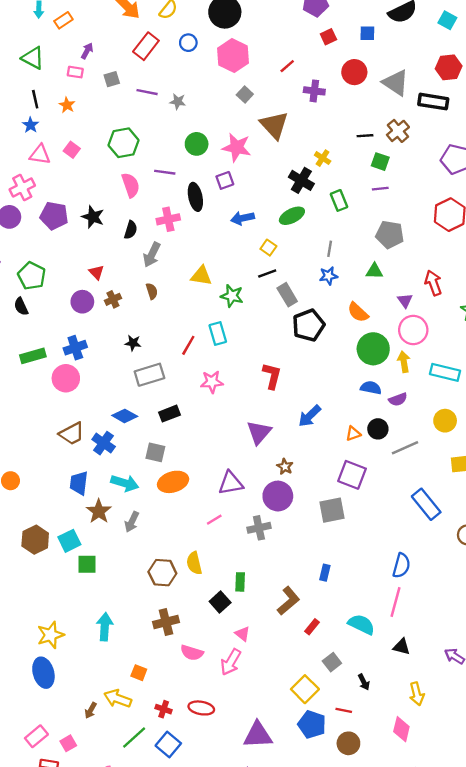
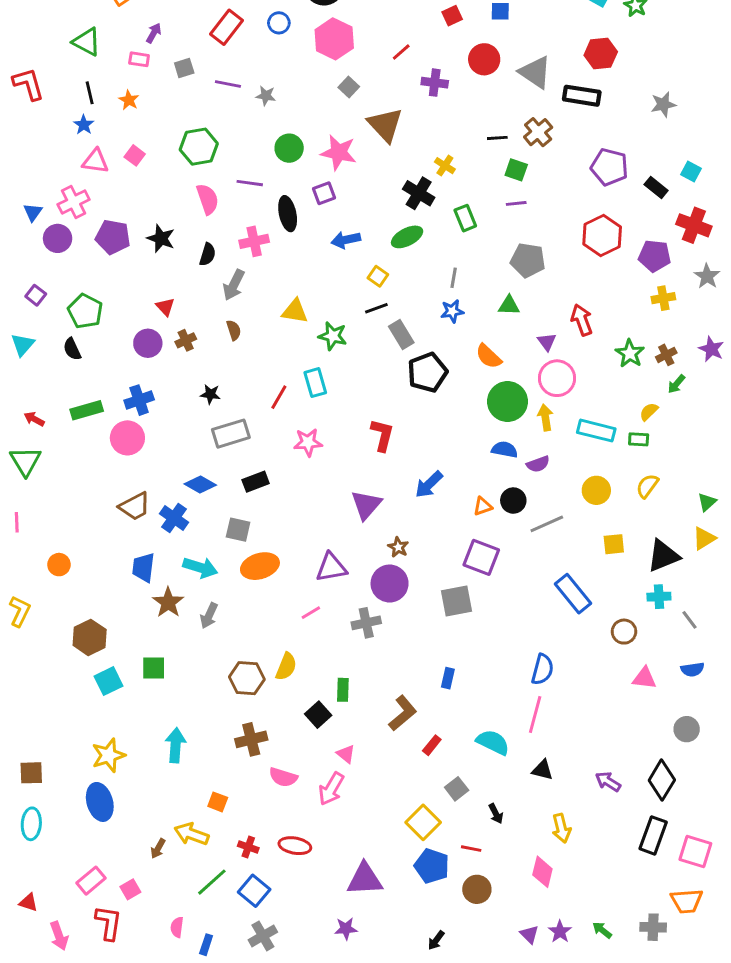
cyan square: (69, 541) -> (108, 681), moved
yellow semicircle: (194, 563) -> (286, 667), turned -145

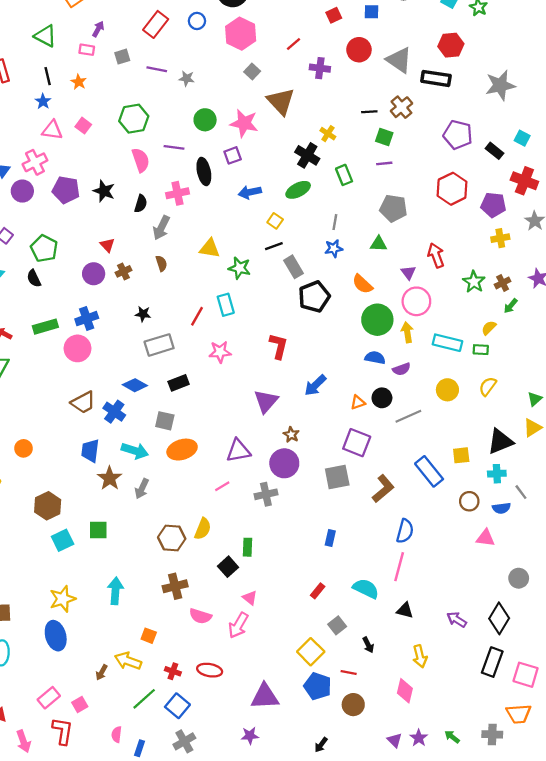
gray star: (663, 104) -> (500, 85), size x1.5
yellow square: (614, 544) -> (461, 455), moved
blue semicircle: (692, 669) -> (501, 508), moved
brown L-shape: (403, 713) -> (383, 489), moved

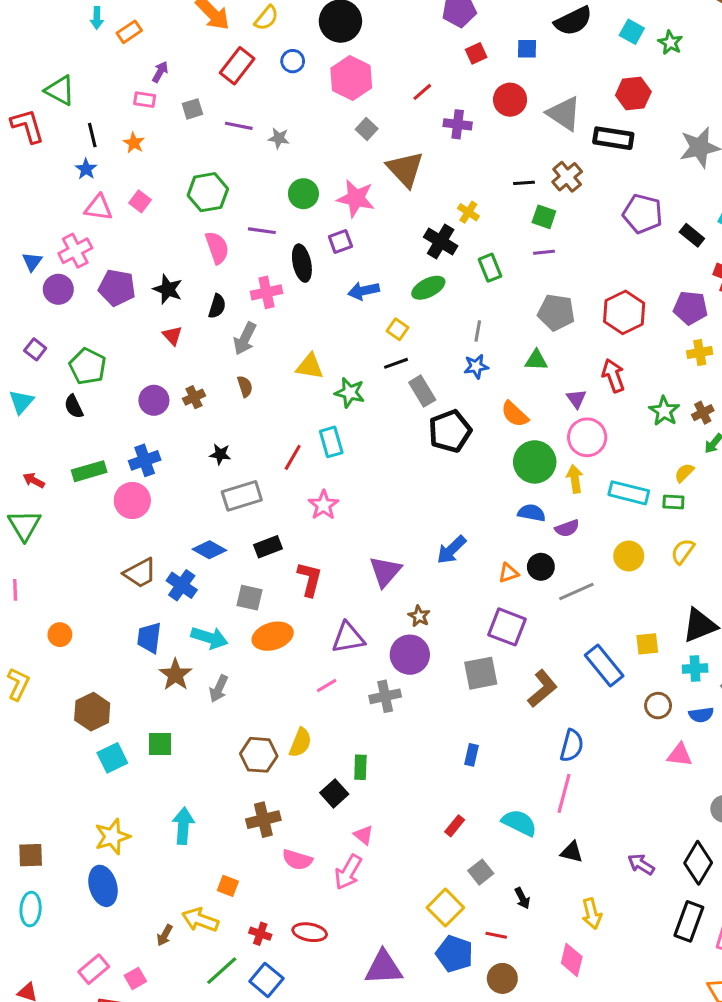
green triangle: (45, 36) -> (60, 90), moved
red hexagon: (452, 189) -> (624, 312), moved
red triangle: (107, 245) -> (172, 336), moved
red L-shape: (279, 346) -> (310, 579), moved
pink star: (220, 352) -> (323, 505), turned -30

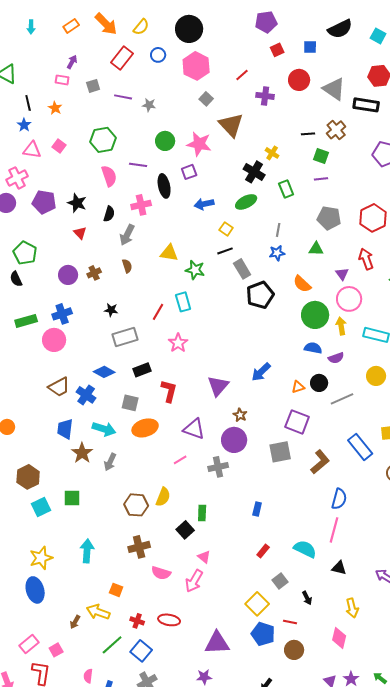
orange rectangle: (129, 32) -> (71, 26), moved
purple triangle: (348, 638) -> (194, 429), turned 30
blue rectangle: (471, 755) -> (257, 509), moved

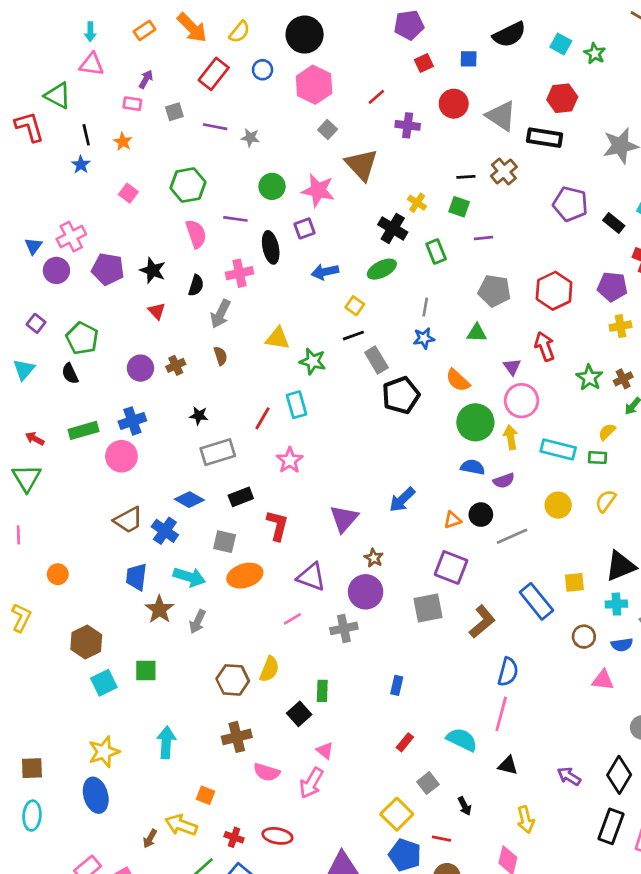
pink triangle: (32, 150) -> (92, 64), moved
green square: (321, 156) -> (459, 207), moved

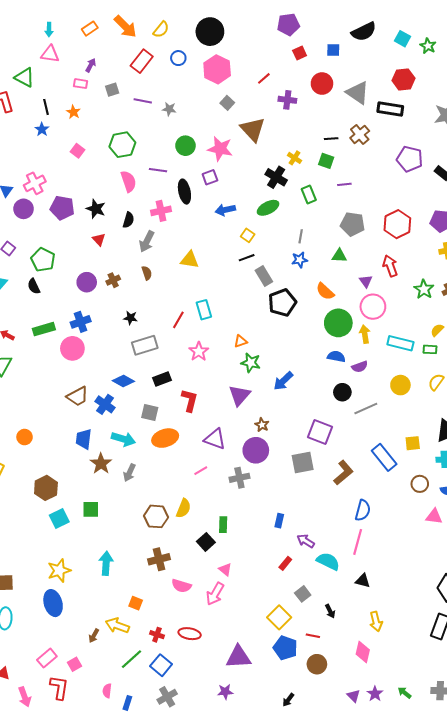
green star: (313, 361) -> (251, 363), moved
orange triangle: (452, 520) -> (241, 341), moved
purple arrow: (569, 776) -> (306, 541), moved

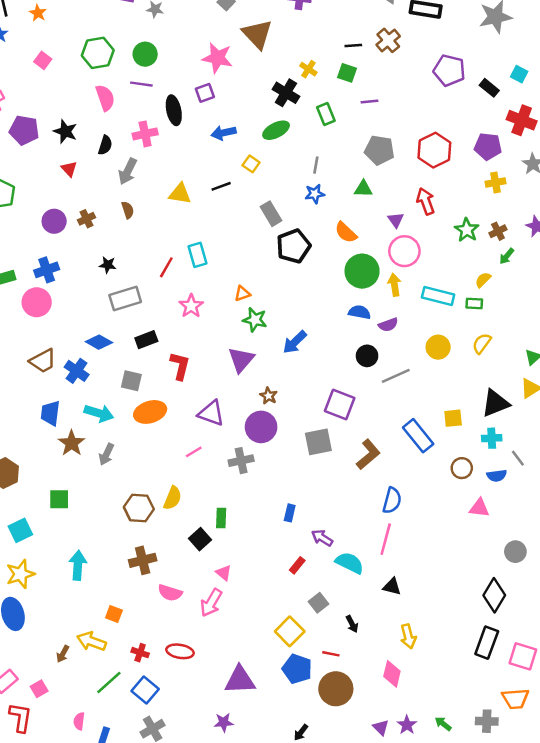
green circle: (185, 146) -> (145, 54), moved
black line: (247, 258) -> (221, 186), moved
cyan square: (59, 519) -> (20, 530), moved
brown circle: (317, 664) -> (336, 689), size x1.4

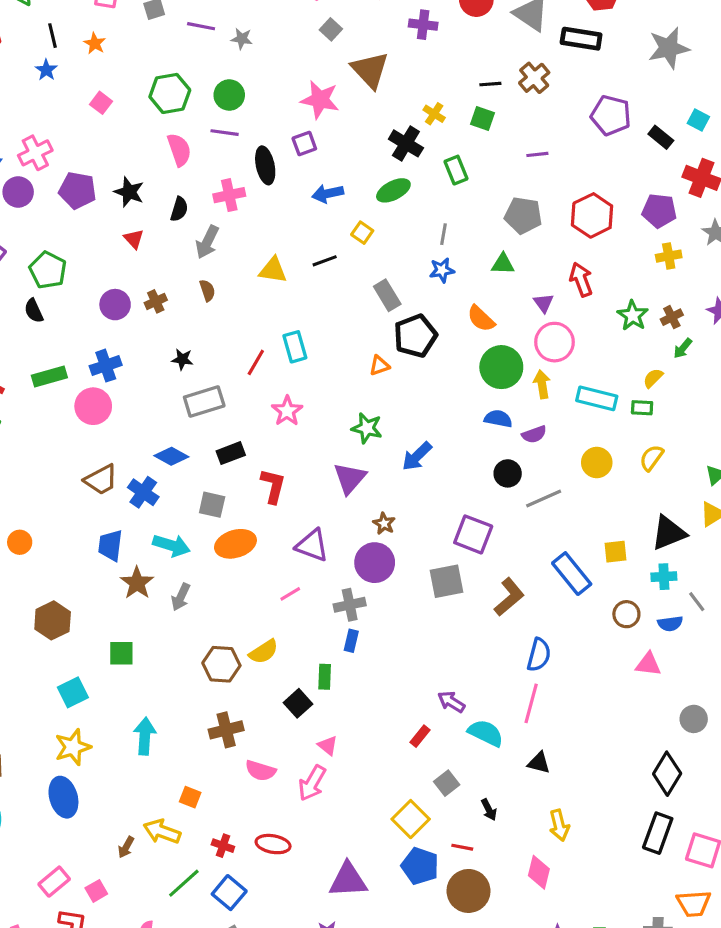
purple line: (370, 102) -> (537, 154), moved
orange triangle: (242, 294) -> (379, 366), moved
yellow semicircle: (173, 498) -> (264, 652), turned 35
blue rectangle: (290, 513) -> (351, 641), moved

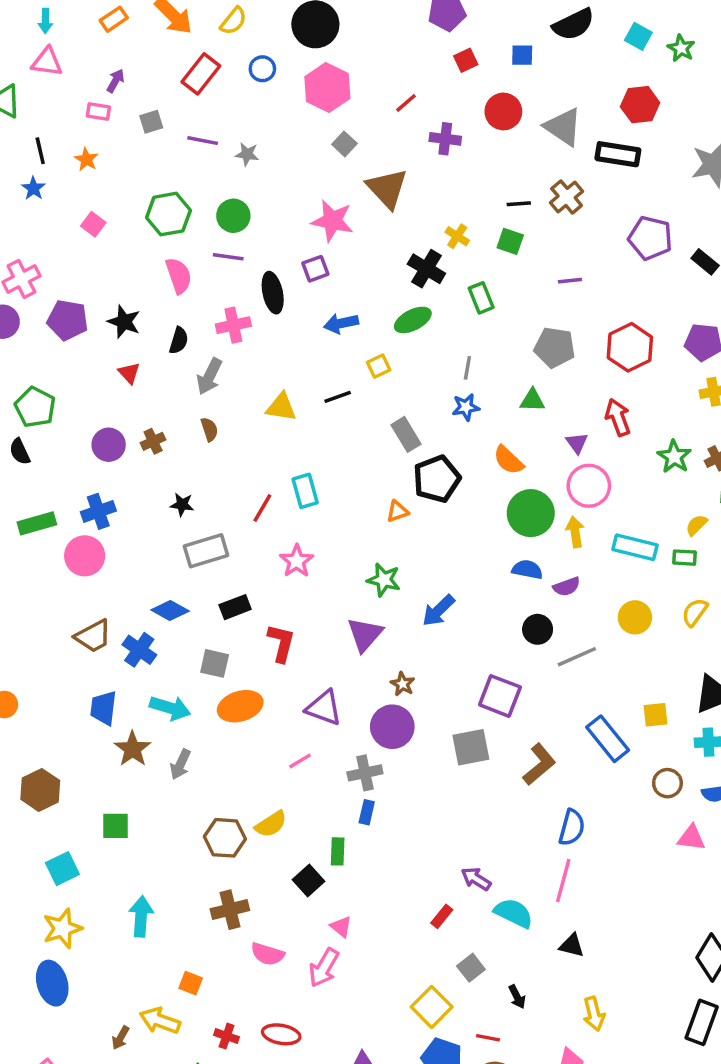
yellow square: (362, 233) -> (379, 366), turned 30

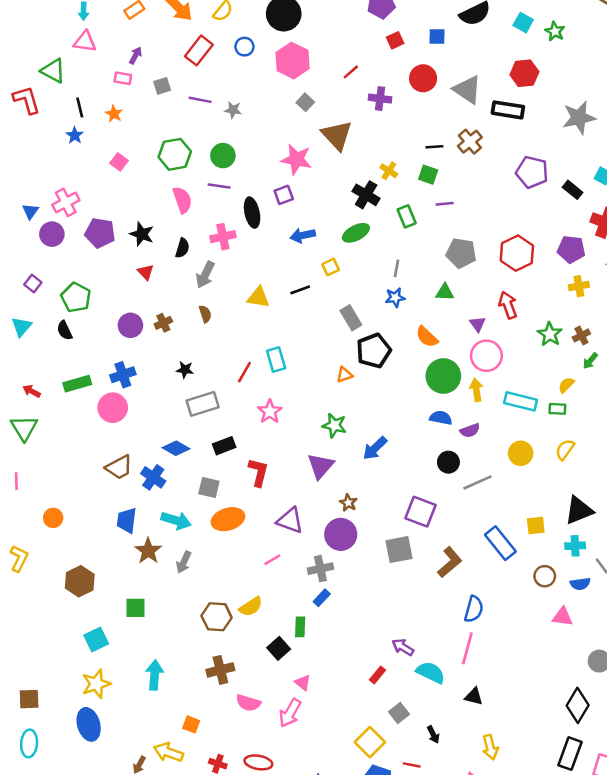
purple line: (570, 281) -> (445, 204), moved
blue rectangle: (367, 812) -> (322, 598), turned 30

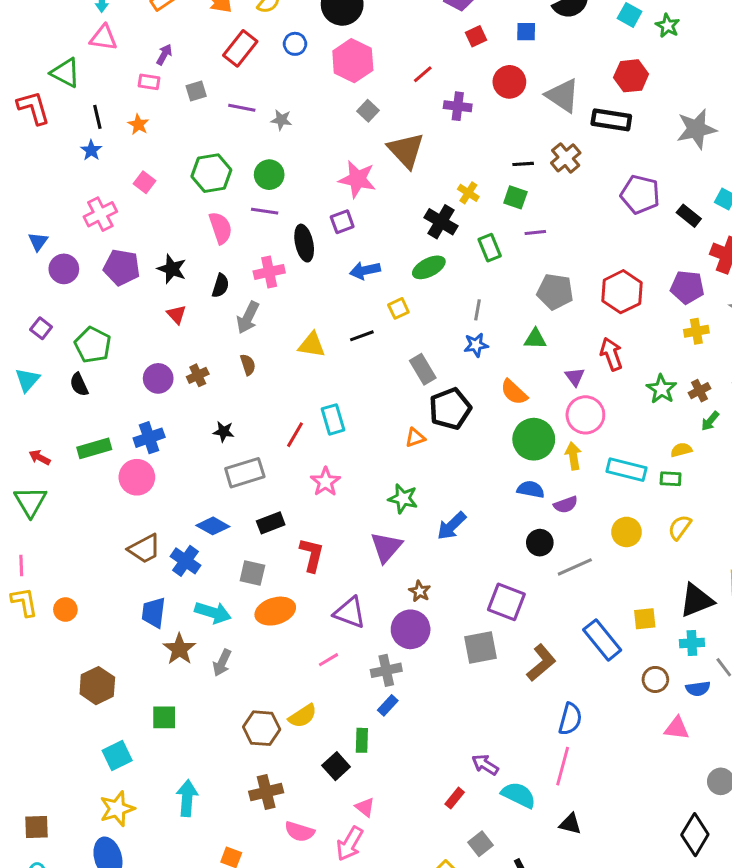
pink cross: (66, 202) -> (100, 214), moved
yellow semicircle: (566, 385) -> (681, 450), turned 30
yellow L-shape: (19, 558) -> (24, 602), moved, turned -36

